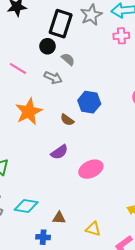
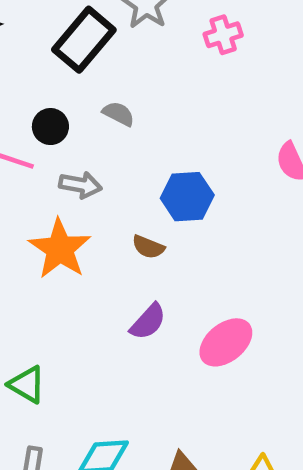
black rectangle: (61, 24) -> (84, 40), turned 36
black circle: (47, 46) -> (50, 127), moved
gray arrow: (53, 78) -> (80, 185), moved

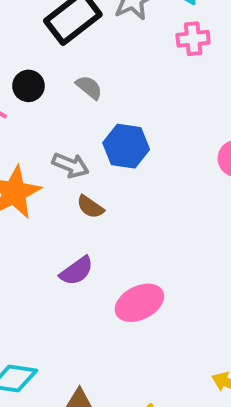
gray arrow: (80, 185) -> (70, 165), moved
blue hexagon: (187, 197) -> (126, 146), moved

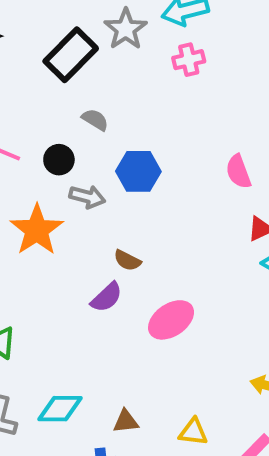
black circle: (28, 86) -> (59, 160), moved
brown semicircle: (90, 207) -> (127, 260), moved

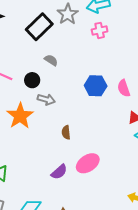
blue hexagon: (138, 171) -> (96, 86), moved
brown semicircle: (127, 260) -> (66, 132), turned 56
purple semicircle: (107, 297) -> (59, 172), moved

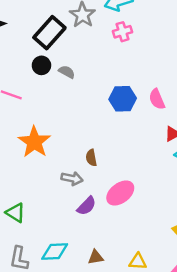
black circle: (32, 80) -> (41, 65), moved
gray arrow: (46, 99) -> (72, 179), moved

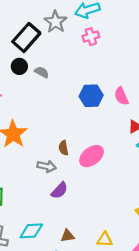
pink ellipse: (120, 193) -> (92, 156), moved

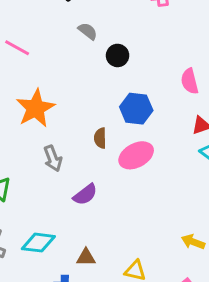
black circle: (19, 66) -> (118, 55), moved
blue hexagon: (91, 96) -> (136, 109), moved
gray arrow: (47, 166) -> (53, 158), moved, turned 48

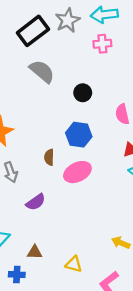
gray semicircle: (88, 31) -> (42, 71), size x1.6
black circle: (118, 55) -> (83, 93), moved

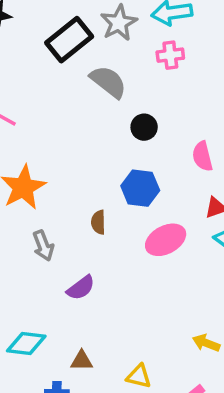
gray semicircle: (42, 71) -> (108, 82), moved
pink ellipse: (77, 172) -> (166, 240), moved

